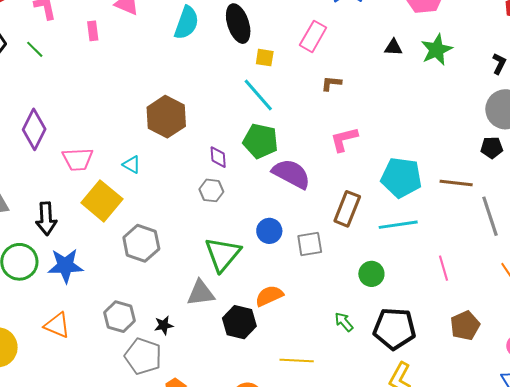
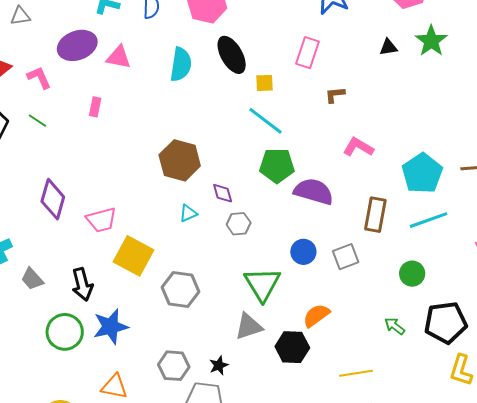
pink rectangle: (93, 31) -> (95, 107), moved, turned 30
pink L-shape: (344, 139) -> (358, 147), turned 56
purple diamond: (218, 157) -> (223, 193), moved
cyan triangle: (132, 164) -> (188, 213), moved, turned -42
cyan pentagon: (401, 178) -> (422, 173), turned -30

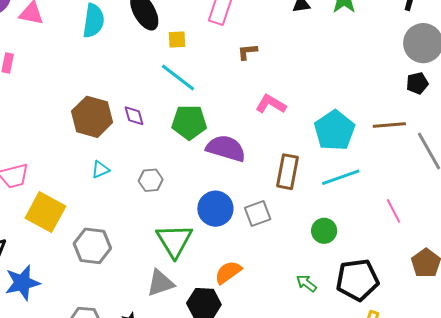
purple diamond: (223, 193) -> (134, 116), moved
blue circle: (303, 252) -> (215, 209), size x1.4

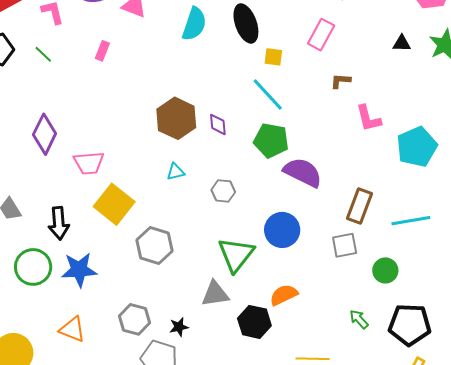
pink L-shape: (271, 104) -> (368, 118), moved, turned -144
cyan pentagon: (334, 130) -> (417, 147), moved
gray square: (258, 214) -> (345, 245), moved

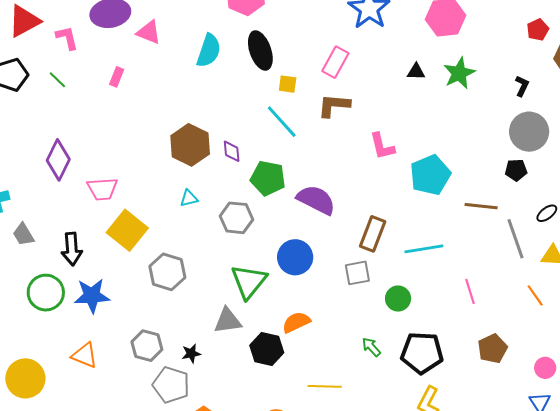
brown L-shape: (341, 81) -> (334, 105), moved, size x1.6
green pentagon: (271, 140) -> (268, 178), moved
gray hexagon: (223, 191) -> (236, 218), size x1.4

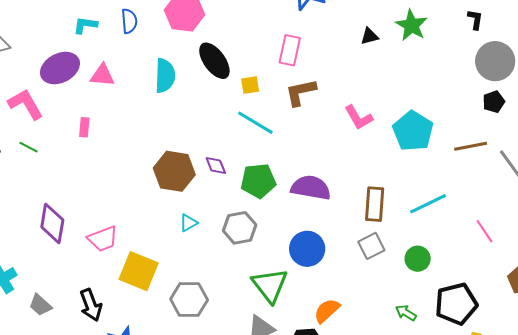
pink L-shape: (67, 38) -> (26, 104), size x1.4

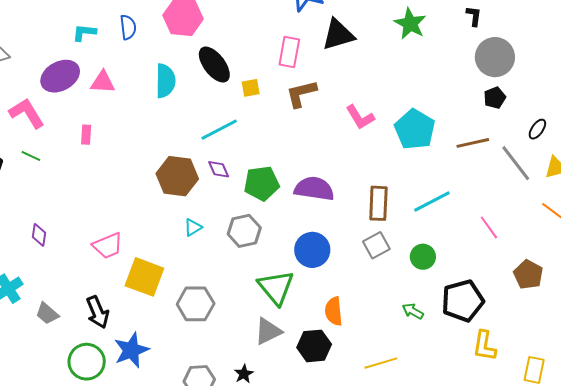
black triangle: (370, 36) -> (338, 35), moved, size x1.8
cyan line: (255, 123) -> (219, 130), moved, turned -57
purple diamond: (52, 224) -> (39, 235), moved, size x0.6
orange semicircle: (327, 311) -> (334, 311), turned -52

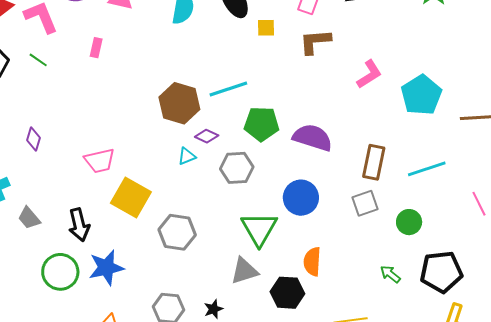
pink L-shape: (360, 117) -> (369, 74), turned -100
cyan line: (219, 130) -> (228, 89), moved
purple diamond: (219, 169) -> (207, 136), moved, turned -50

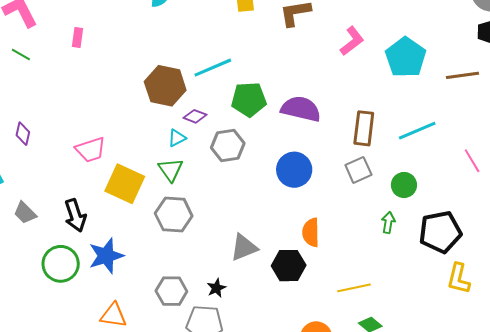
green triangle: (259, 229) -> (171, 170), moved, size x0.7
green arrow: (390, 274) -> (388, 223), moved, turned 65

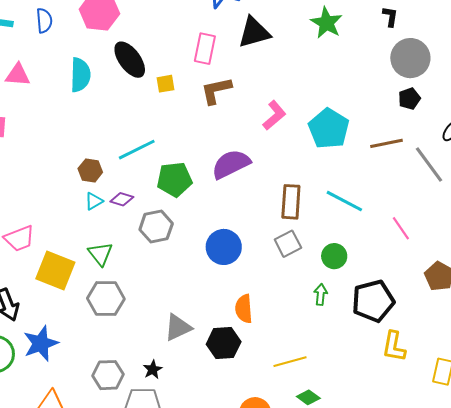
brown hexagon: (165, 86) -> (90, 170), size x0.6
purple semicircle: (301, 109) -> (231, 164), moved, turned -36
cyan line: (417, 131) -> (344, 201), turned 54
cyan triangle: (177, 138) -> (94, 201), moved

